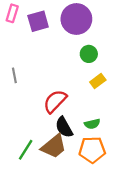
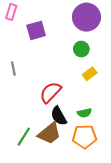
purple circle: (76, 19) -> (86, 17), moved
purple square: (38, 21) -> (36, 30), moved

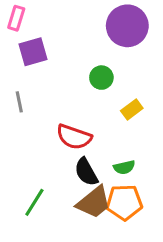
purple square: (36, 30) -> (33, 52), moved
green circle: (81, 49) -> (101, 78), moved
red semicircle: (50, 92) -> (74, 137), turned -115
brown trapezoid: (49, 133) -> (94, 202), moved

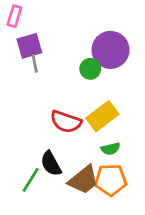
purple circle: (127, 26) -> (111, 50), moved
gray line: (19, 102) -> (35, 63), moved
yellow rectangle: (132, 110) -> (102, 116), moved, size x1.6
black semicircle: (86, 172) -> (51, 164), moved

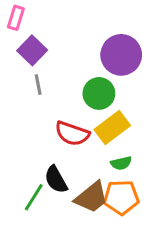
purple square: (29, 46) -> (32, 50), turned -30
gray line: (35, 63) -> (38, 85), moved
green circle: (90, 69) -> (99, 93), moved, size x1.4

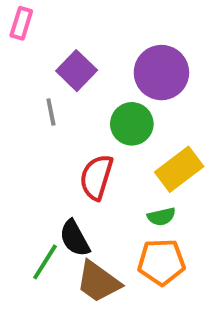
purple square: (32, 50) -> (77, 71), moved
yellow rectangle: (112, 128) -> (179, 169), moved
red semicircle: (72, 134) -> (96, 177), turned 88
brown trapezoid: (91, 197) -> (98, 282), moved, turned 75

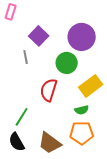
black semicircle: (75, 238) -> (17, 142), moved
green line: (45, 262) -> (22, 117), moved

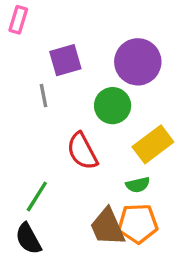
purple square: (39, 36) -> (65, 60), turned 30
red semicircle: (49, 90) -> (82, 151), turned -45
brown trapezoid: (50, 143) -> (107, 227), moved, turned 30

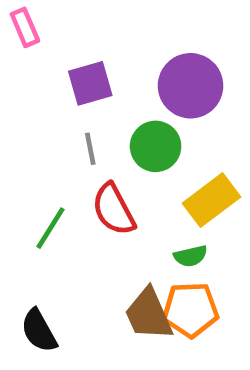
pink rectangle: (18, 20) -> (25, 27), turned -40
gray line: (44, 96) -> (90, 149), moved
green line: (37, 197) -> (51, 228), moved

